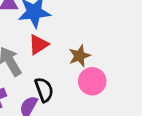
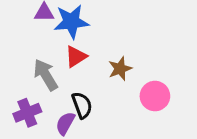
pink circle: (92, 81) -> (155, 96), moved

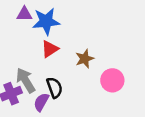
gray arrow: (46, 75) -> (26, 80), moved

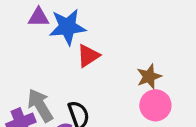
red triangle: (50, 49) -> (88, 56), moved
brown star: (85, 59) -> (149, 77), moved

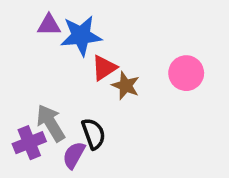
brown star: (149, 77) -> (126, 86), moved, turned -30
pink circle: (155, 105) -> (186, 73), moved

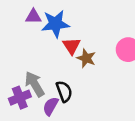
red triangle: (104, 68) -> (71, 46), turned -30

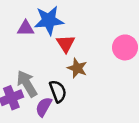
purple triangle: (33, 16) -> (26, 28), moved
brown star: (86, 58) -> (77, 68), moved

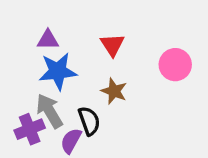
blue star: (49, 20) -> (58, 71), moved
red triangle: (66, 44) -> (112, 45), moved

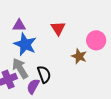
blue star: (58, 71) -> (25, 44), turned 30
brown star: (114, 91) -> (79, 56), moved

